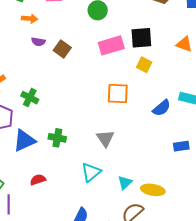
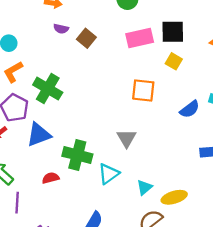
green cross: (30, 98) -> (48, 89), size x1.5
green cross: (57, 138) -> (77, 155), moved, size x1.5
yellow ellipse: (153, 190) -> (174, 197), turned -30

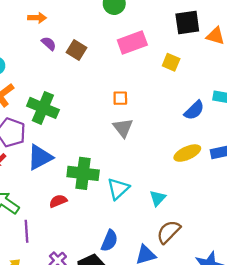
purple semicircle: (61, 29) -> (49, 44), turned -144
black square: (173, 32) -> (187, 23), moved
orange square: (143, 90) -> (120, 98), moved, size x0.6
gray triangle: (126, 138) -> (123, 128), moved
yellow ellipse: (174, 197) -> (187, 153), moved

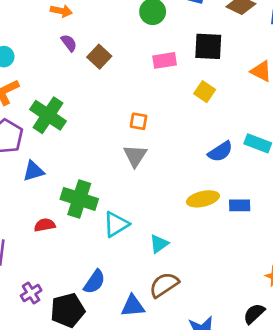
black square: (187, 23) -> (208, 46), moved
pink rectangle: (132, 43) -> (165, 60), size x0.7
blue triangle: (40, 157) -> (33, 171), size x0.7

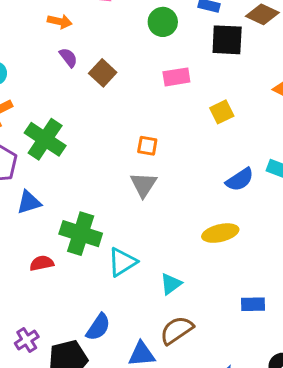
black square: (208, 46) -> (227, 40), moved
yellow square: (205, 92) -> (222, 112), turned 30
blue rectangle: (240, 205) -> (253, 304), moved

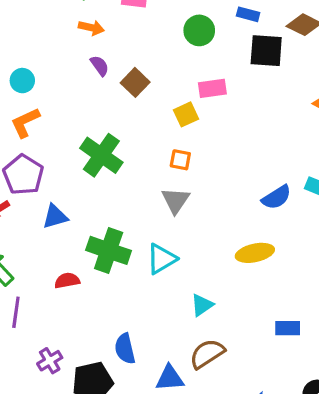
yellow square: (222, 112) -> (186, 114), moved
green cross: (45, 139) -> (101, 155), moved
cyan triangle: (122, 262) -> (161, 259), moved
blue semicircle: (98, 327) -> (125, 349), turned 132

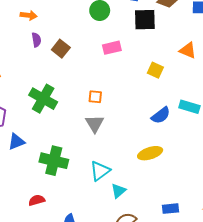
purple semicircle: (100, 66) -> (36, 40), turned 32
yellow square: (186, 114) -> (155, 70), moved, turned -35
cyan triangle: (161, 259) -> (100, 171), moved
red semicircle: (67, 281) -> (37, 200), moved
blue rectangle: (288, 328) -> (171, 209), moved

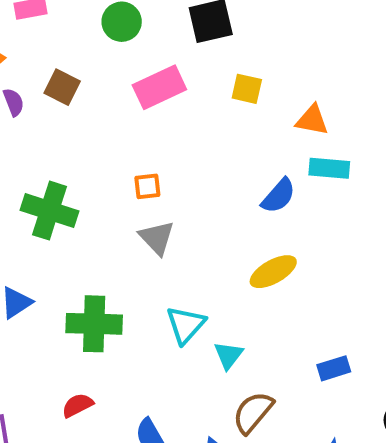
pink rectangle: (112, 48) -> (159, 87), size x1.4
brown square: (61, 49) -> (62, 87), moved
orange triangle: (188, 50) -> (312, 120), moved
yellow square: (155, 70) -> (247, 89), moved

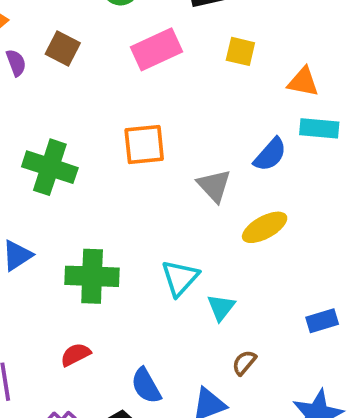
orange square: (147, 186) -> (144, 144), size x1.6
gray triangle: (157, 238) -> (214, 186), moved
brown semicircle: (253, 412) -> (244, 363), size x0.6

